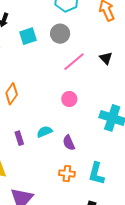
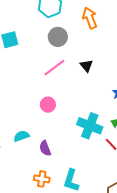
gray circle: (60, 34) -> (58, 37), moved

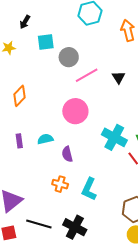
gray circle: (58, 37) -> (69, 57), moved
pink circle: (48, 105) -> (75, 111), size x1.6

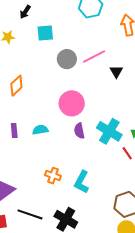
gray circle: (69, 57) -> (67, 59), moved
pink line: (87, 75) -> (94, 56), moved
purple semicircle: (67, 154) -> (79, 131), moved

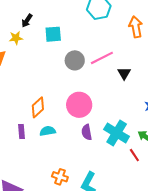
black arrow: (25, 12) -> (27, 21), moved
orange diamond: (16, 86) -> (38, 107), moved

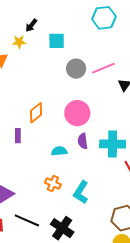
cyan semicircle: (48, 131) -> (59, 151), moved
cyan cross: (117, 133) -> (113, 144), turned -35

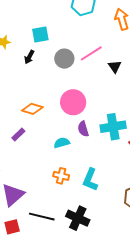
black arrow: (31, 25) -> (29, 57), moved
orange diamond: (36, 113) -> (32, 109), turned 65
purple rectangle: (18, 136) -> (18, 134), turned 56

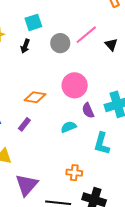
orange cross: (61, 176) -> (74, 173), moved
cyan L-shape: (90, 180) -> (102, 144), moved

